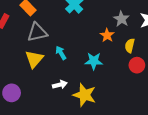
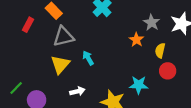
cyan star: (94, 61) -> (139, 85), moved
white arrow: (60, 85) -> (77, 91), moved

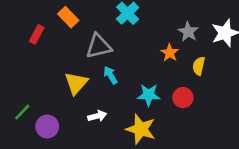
gray triangle: (63, 37) -> (99, 46), moved
red circle: (168, 71) -> (183, 98), moved
cyan star: (139, 85) -> (149, 95), moved

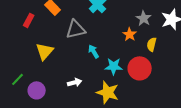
cyan arrow: (110, 75) -> (94, 51), moved
yellow triangle: (76, 83) -> (45, 51), moved
red circle: (183, 98) -> (140, 68), size x1.5

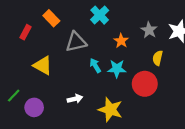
orange star: (130, 34) -> (121, 41), moved
yellow triangle: (45, 51) -> (43, 66), turned -42
cyan star: (114, 66) -> (117, 69), moved

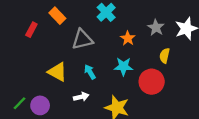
yellow triangle: (43, 66) -> (57, 72), moved
cyan arrow: (95, 66) -> (90, 72), moved
green line: (14, 96) -> (19, 103), moved

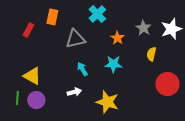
orange rectangle: (57, 16) -> (52, 17), turned 56
yellow triangle: (57, 72) -> (32, 76), moved
red circle: (152, 82) -> (167, 84), moved
green line: (19, 103) -> (17, 98), turned -40

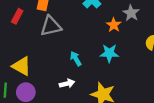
gray star: (143, 28) -> (131, 13), moved
gray triangle: (75, 39) -> (51, 26), moved

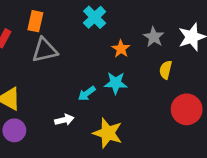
gray star: (131, 13) -> (154, 37), moved
cyan arrow: (76, 59) -> (87, 94), moved, turned -96

